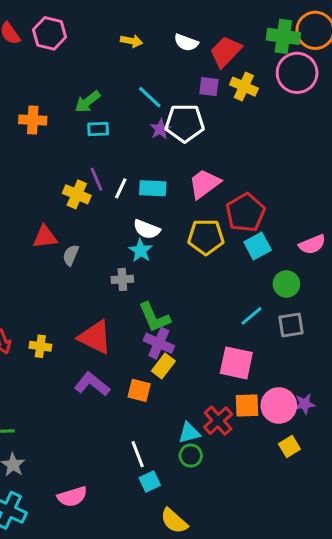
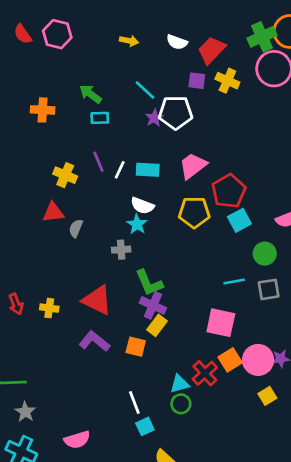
green cross: (283, 36) -> (262, 37), turned -32
green arrow: (87, 102) -> (90, 94), turned 75
yellow cross: (77, 194) -> (65, 175), moved
cyan line: (251, 316) -> (234, 281), turned 30
orange square: (247, 405) -> (230, 360), turned -30

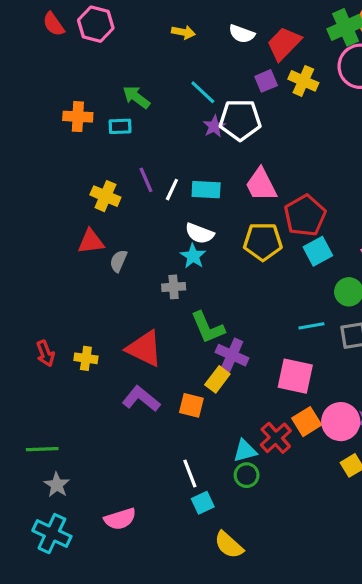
purple square: (197, 81) -> (266, 81), turned -30
cyan rectangle: (100, 118) -> (120, 126), moved
pink trapezoid: (193, 166) -> (261, 185), turned -80
purple cross: (153, 305) -> (232, 355), moved

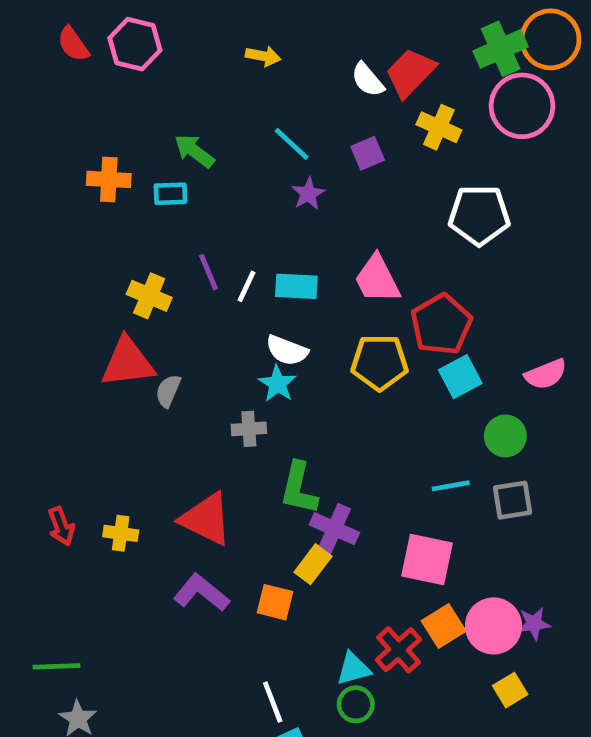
white semicircle: (242, 34) -> (368, 80), moved, turned 30
purple square: (266, 81) -> (368, 153), moved
white pentagon: (240, 120) -> (479, 215), moved
red triangle: (91, 242) -> (128, 362), size x1.4
green L-shape: (208, 327) -> (299, 488), turned 36

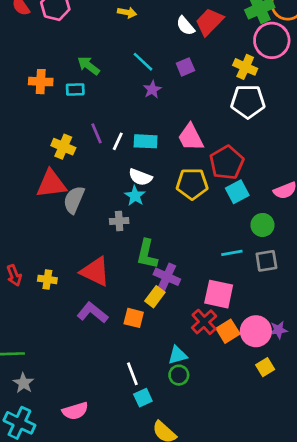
yellow cross: (439, 127) -> (245, 67), moved
gray semicircle: (168, 391) -> (74, 200), size x1.5
red cross: (398, 650) -> (204, 322), moved

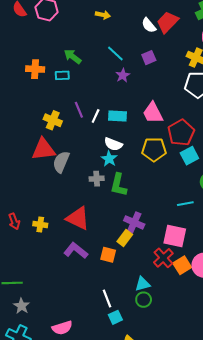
green L-shape: (147, 254) -> (119, 185), moved

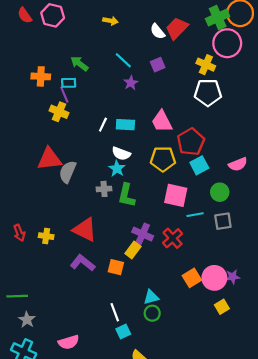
purple line: (79, 110) -> (64, 95), moved
yellow cross: (53, 120) -> (59, 112), moved
pink square: (175, 236) -> (176, 195), moved
red cross: (163, 258) -> (173, 238), moved

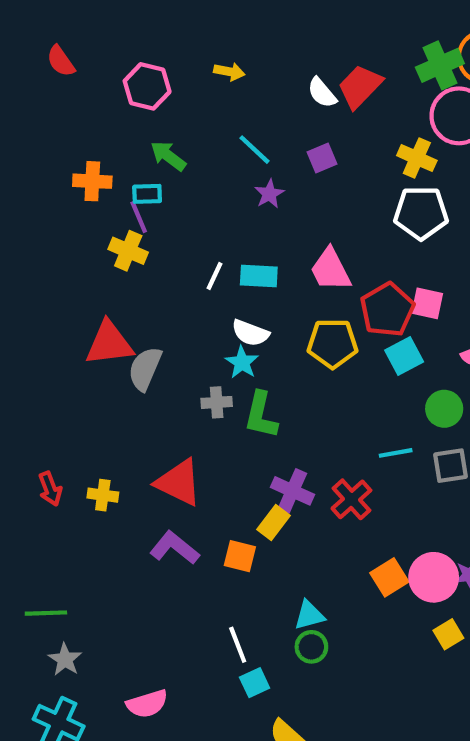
pink hexagon: (53, 15) -> (147, 86), moved
pink square: (176, 195) -> (427, 303), moved, size x0.7

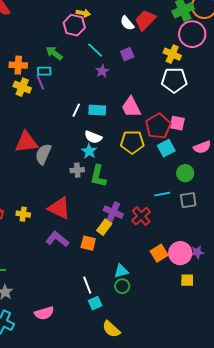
pink hexagon: (147, 86) -> (74, 25), moved
yellow cross: (128, 251) -> (22, 87), moved
yellow square: (448, 634) -> (187, 280), turned 32

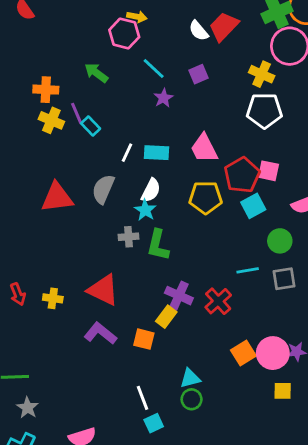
cyan rectangle: (44, 71) -> (91, 126), moved, turned 48
white semicircle: (93, 137) -> (151, 190), turned -84
gray semicircle: (43, 154) -> (103, 189), moved

